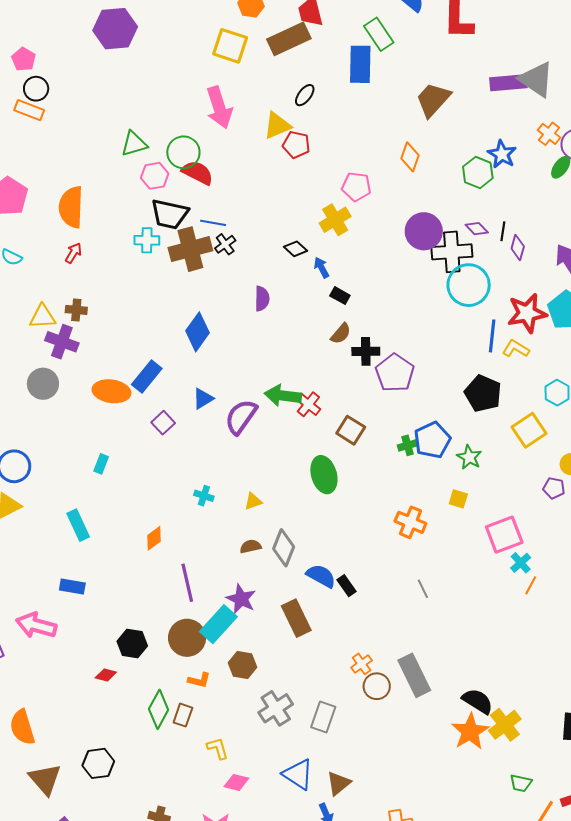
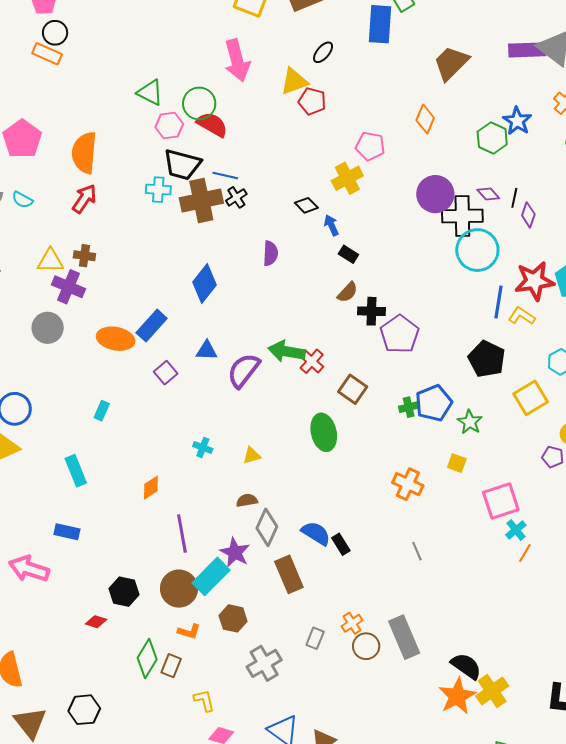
green triangle: (134, 144) -> (150, 93), turned 40
red arrow: (73, 253) -> (84, 199), size x1.4
blue triangle: (203, 399) -> (207, 350), turned 30
gray diamond: (284, 548) -> (267, 527), moved
gray rectangle: (323, 717) -> (315, 638), moved, size x0.7

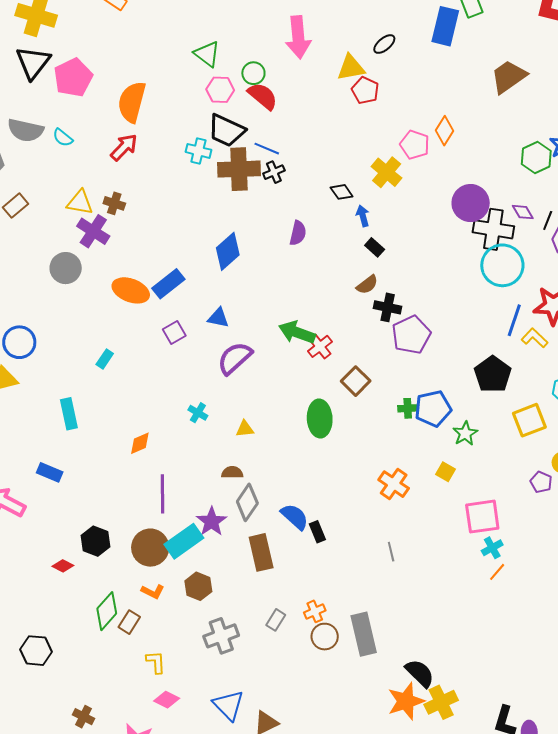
green circle: (199, 104) -> (253, 73), size x0.7
orange diamond: (425, 119) -> (445, 131), moved
yellow cross: (347, 178) -> (387, 172), turned -32
purple semicircle: (244, 370) -> (235, 358), moved

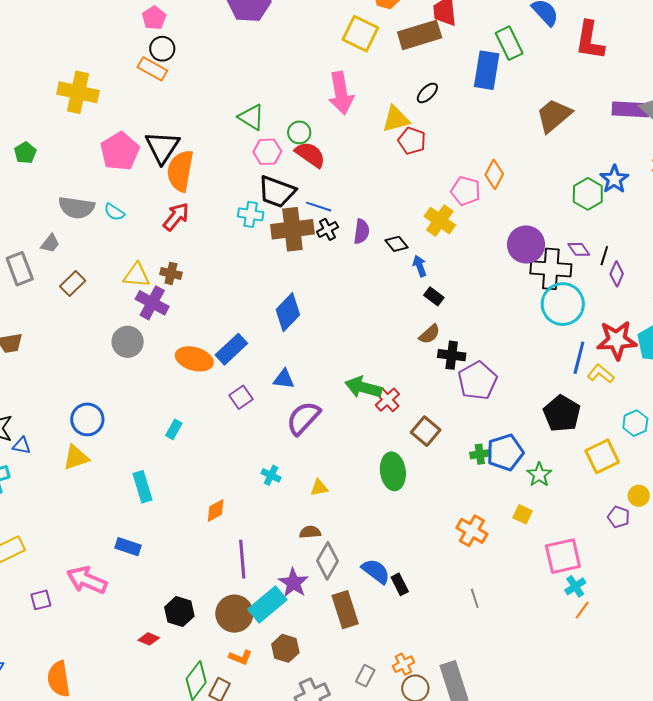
black triangle: (33, 63) -> (162, 147), moved
purple semicircle: (298, 233) -> (362, 232), moved

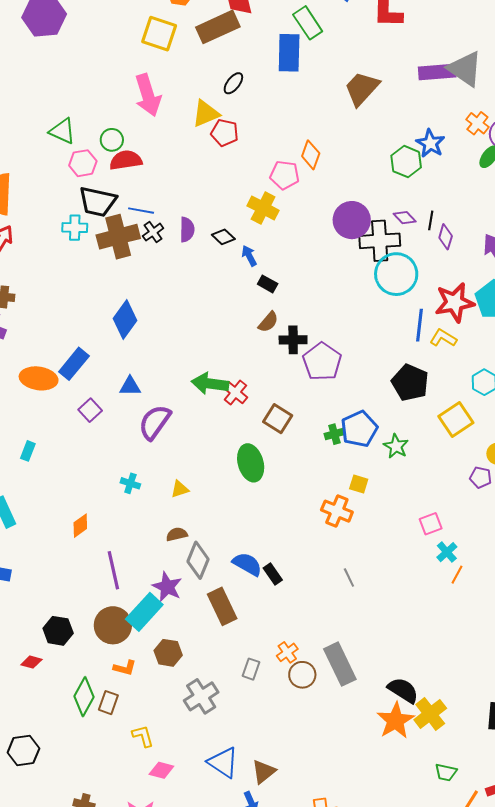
red semicircle: (310, 155) -> (126, 160), turned -36
yellow square: (523, 514) -> (359, 484), moved
pink square: (563, 556) -> (431, 524), size x0.6

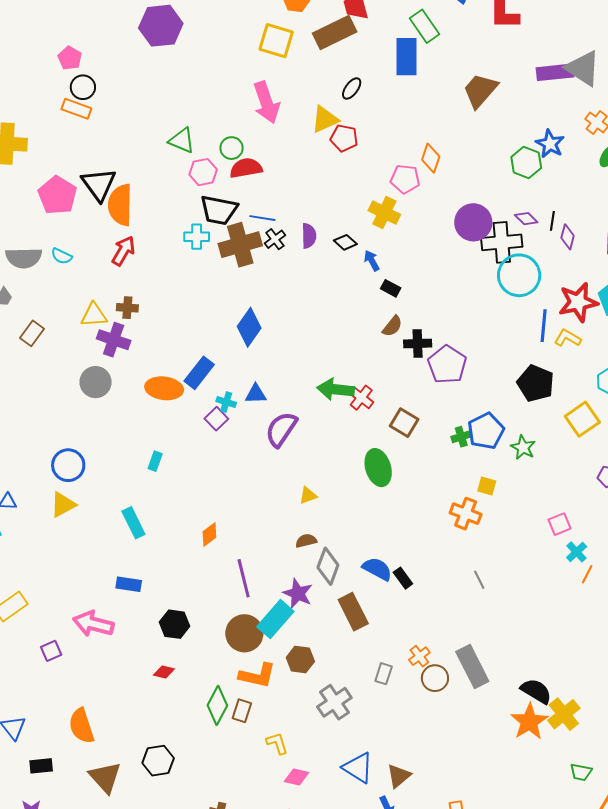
cyan cross: (130, 483) -> (226, 402), moved
black hexagon: (58, 631) -> (175, 624), moved
orange L-shape: (125, 668) -> (257, 676), size x1.6

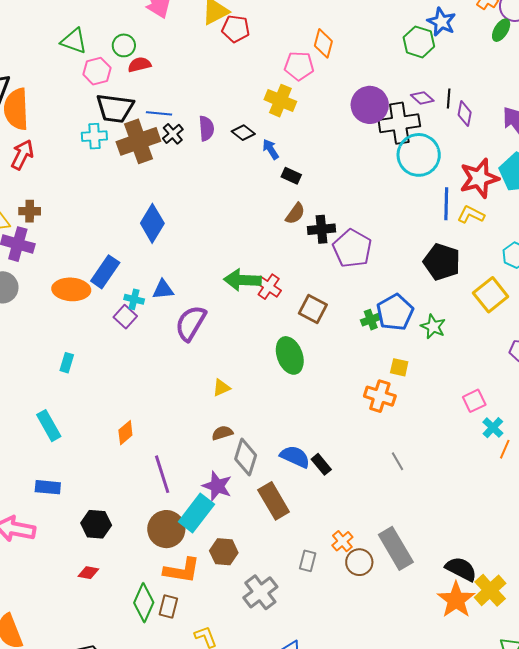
red semicircle: (246, 168) -> (139, 65), size x0.7

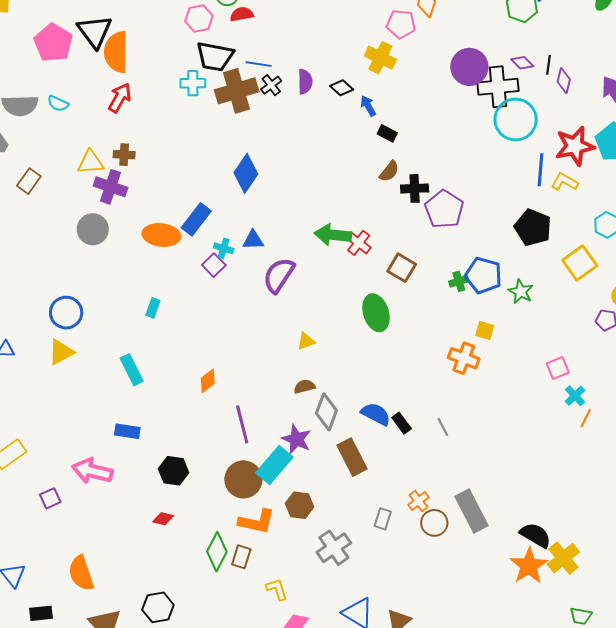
blue pentagon: (395, 312) -> (483, 275), turned -30
gray line: (397, 461) -> (443, 427), moved

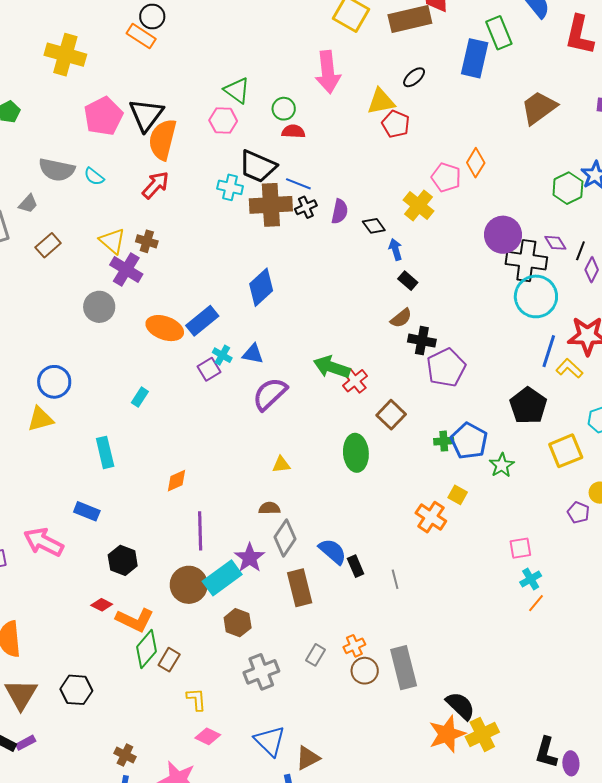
pink hexagon: (199, 18) -> (223, 121), moved
yellow triangle: (91, 162) -> (112, 241), turned 32
orange L-shape: (257, 522) -> (135, 620), moved

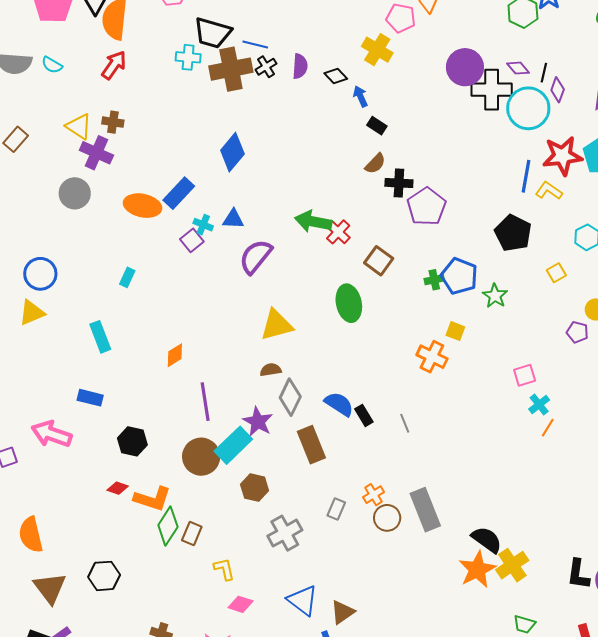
cyan circle: (536, 296) -> (528, 108), moved
yellow square: (566, 451) -> (556, 273), size x0.6
yellow triangle: (281, 465) -> (276, 325), size x1.8

